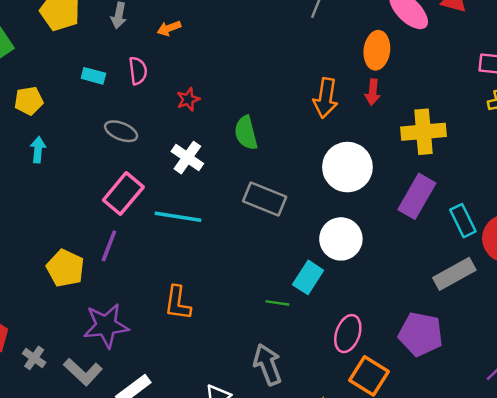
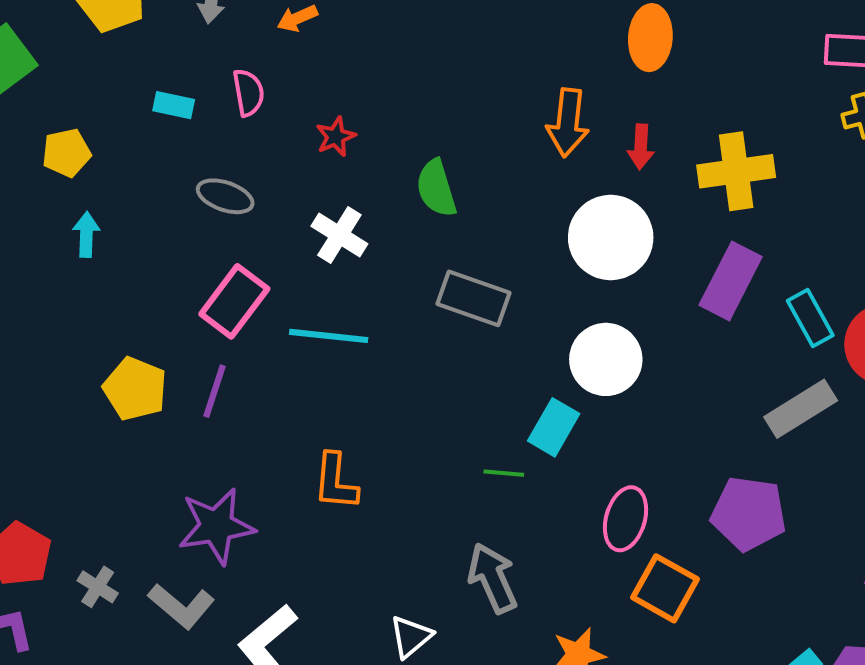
red arrow: (373, 92) -> (641, 147), moved
yellow pentagon: (65, 268) -> (135, 389), moved

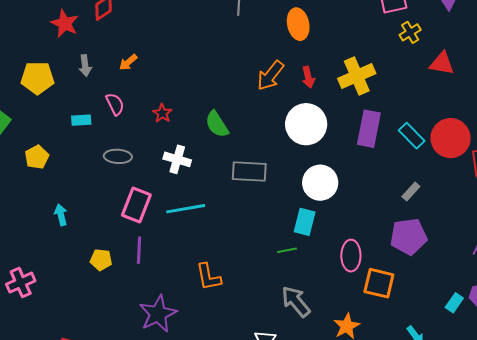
orange arrow: (568, 123) -> (270, 76), turned 48
cyan arrow: (86, 235) -> (61, 215), moved
yellow pentagon: (135, 389) -> (101, 260), size x0.7
gray rectangle: (801, 409) -> (411, 191), moved, size x0.6

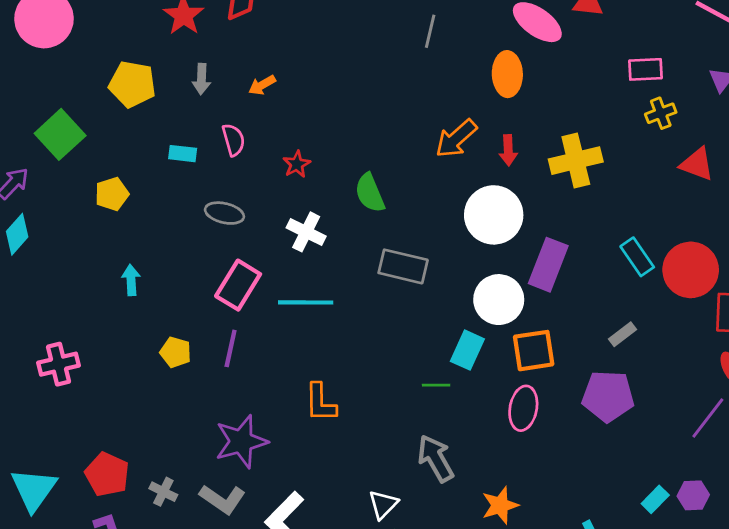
purple rectangle: (369, 129) -> (548, 265), moved
orange square: (379, 283) -> (534, 351), moved, turned -32

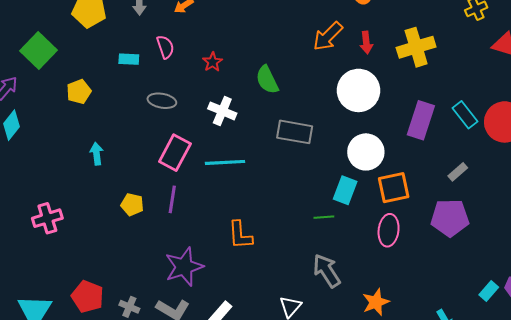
purple rectangle: (548, 265) -> (421, 120), moved

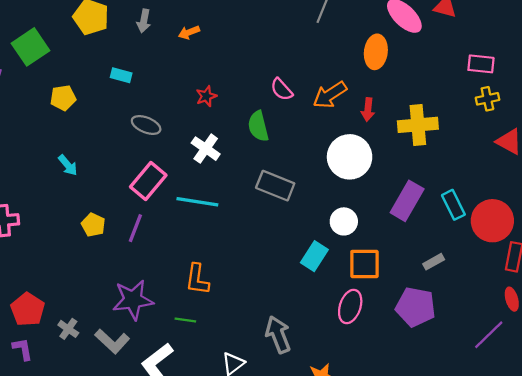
pink semicircle: (165, 47) -> (282, 89), moved, turned 145
white circle: (366, 152) -> (344, 221), size x0.7
cyan arrow: (97, 154) -> (68, 165), turned 135
green line: (324, 217) -> (185, 320), moved

